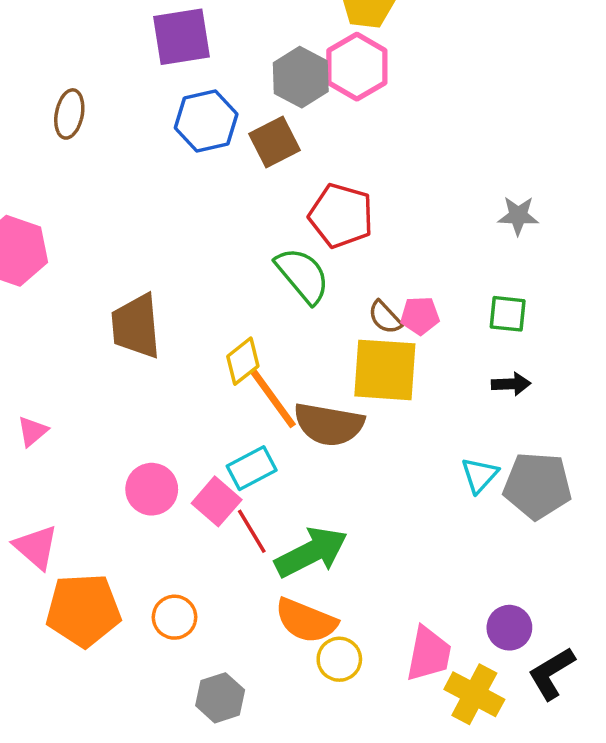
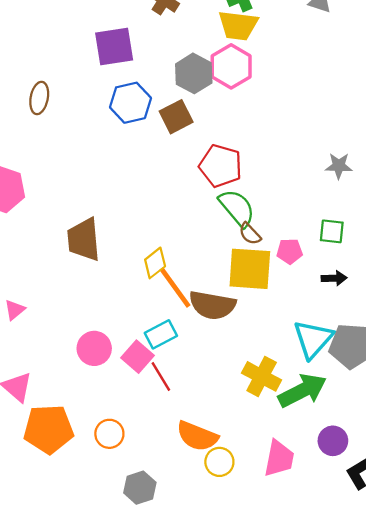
green semicircle: (302, 275) -> (237, 208), moved
pink pentagon: (420, 316) -> (290, 251), moved
cyan triangle: (480, 475) -> (313, 339), size x1.6
green arrow: (311, 552) -> (302, 391), moved
yellow cross: (474, 694) -> (262, 376), moved

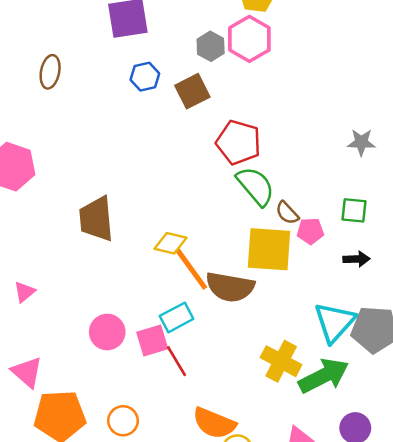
gray hexagon: (194, 73) -> (211, 46), size x0.7
blue hexagon: (130, 103) -> (145, 77), size x0.7
brown semicircle: (250, 234) -> (287, 213), moved
yellow diamond: (155, 263) -> (170, 243), turned 52
pink square: (138, 357) -> (152, 340), turned 32

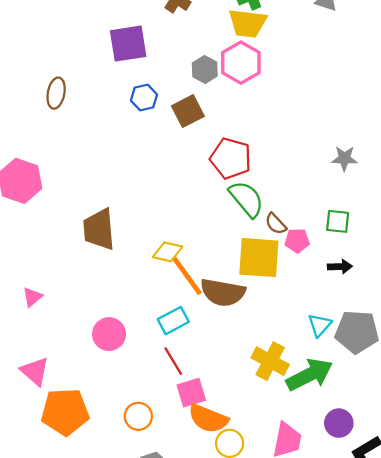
cyan triangle: (335, 322) -> (320, 325), size x0.6
pink square: (152, 340) -> (191, 393), moved
orange circle: (123, 421) -> (138, 416), moved

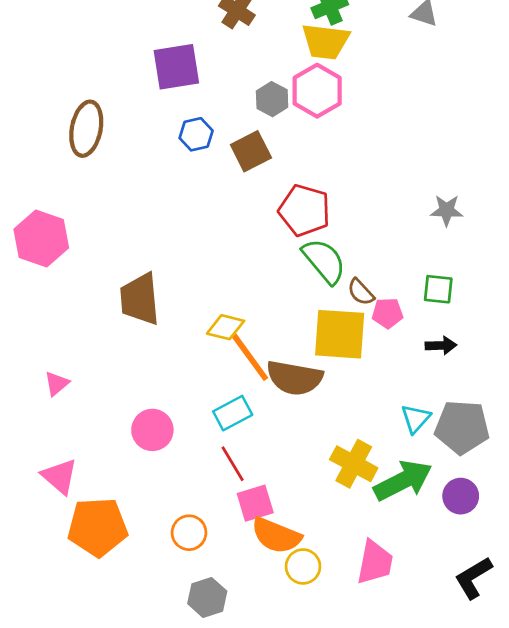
brown ellipse: (56, 93) -> (86, 129), size x1.4
purple circle: (339, 423) -> (461, 496), moved

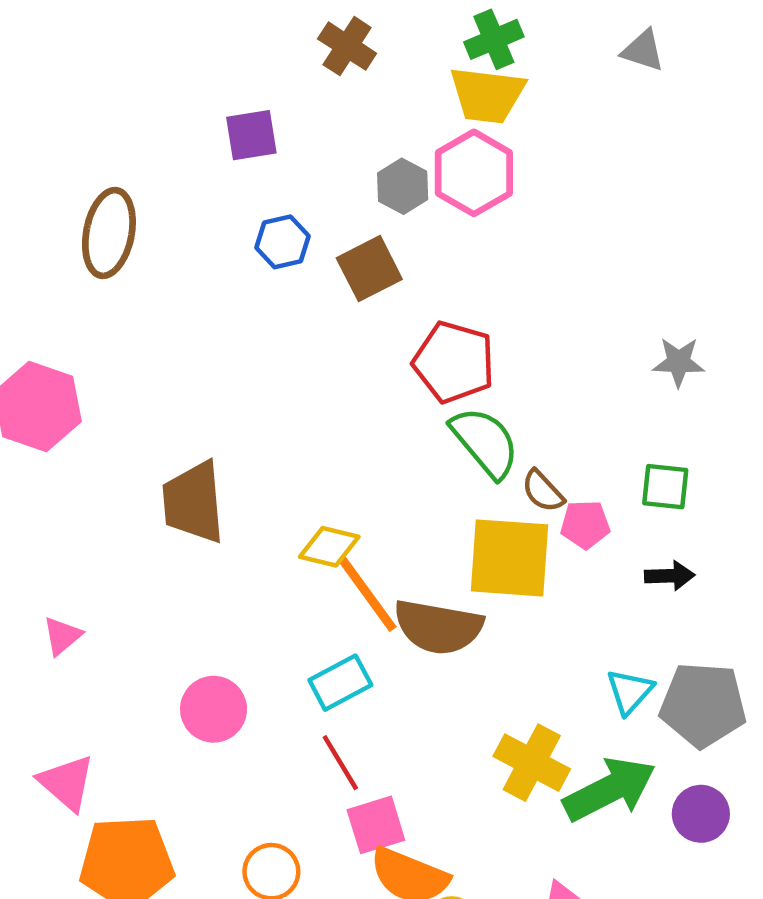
purple square: (176, 67) -> (251, 135), size x0.7

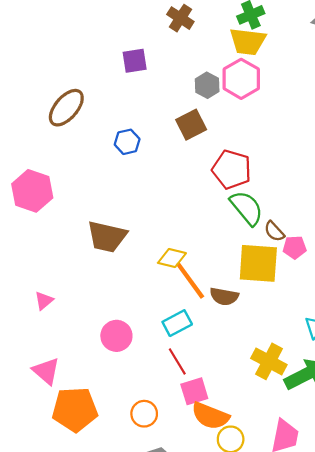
brown ellipse: (109, 233) -> (66, 108), turned 30
blue hexagon: (282, 242) -> (127, 142), moved
brown trapezoid: (193, 502) -> (107, 237), turned -72
brown semicircle: (438, 627) -> (224, 296), size x0.7

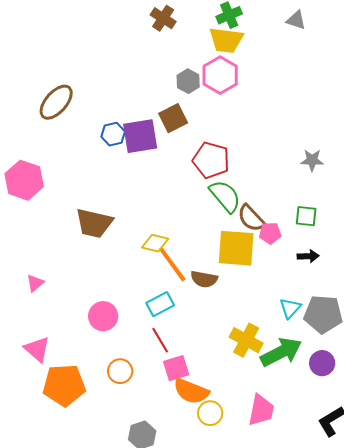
purple square: (135, 61) -> (140, 136), moved, size x1.5
brown semicircle: (274, 231) -> (251, 218), size x1.4
orange circle: (144, 414) -> (120, 371), moved

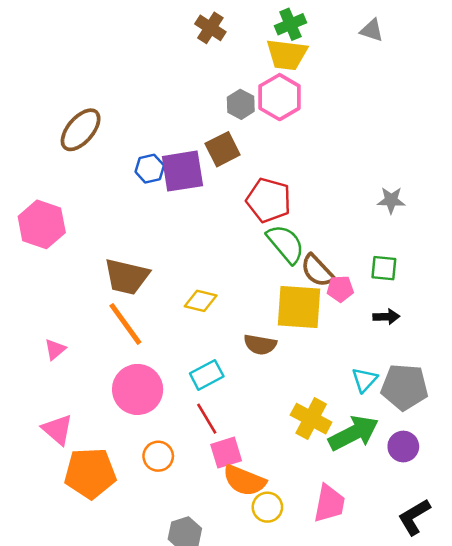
orange line: (172, 264) -> (125, 324), moved
pink circle: (103, 316) -> (138, 389), size x1.4

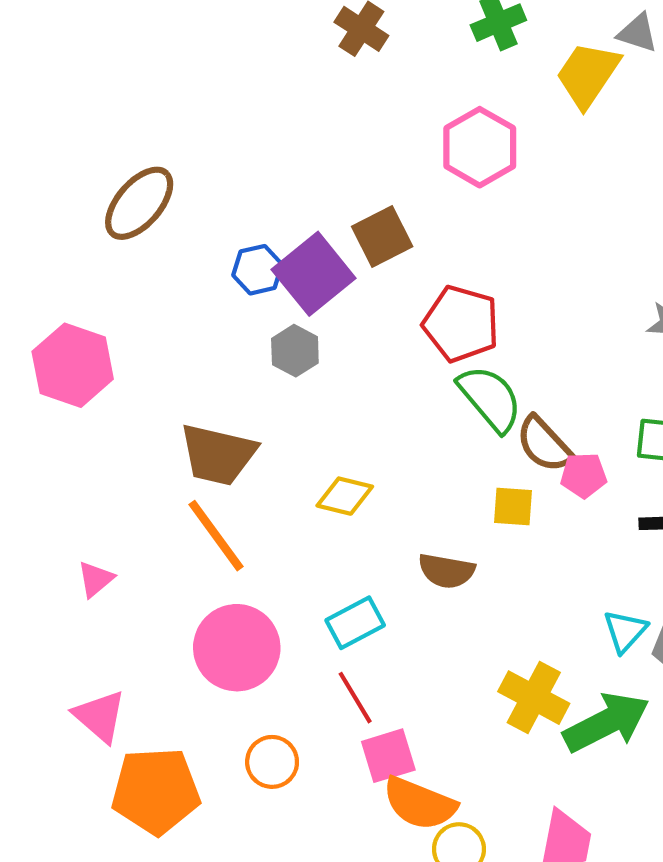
yellow trapezoid: (287, 55) -> (588, 74), moved, turned 117
gray hexagon: (241, 104) -> (295, 351), moved
purple square: (182, 171) -> (314, 274), turned -30
yellow square: (299, 307) -> (513, 506), size x0.5

